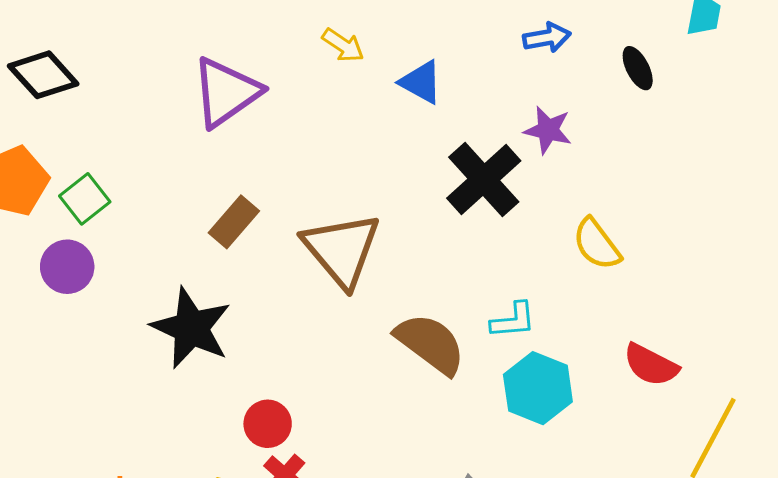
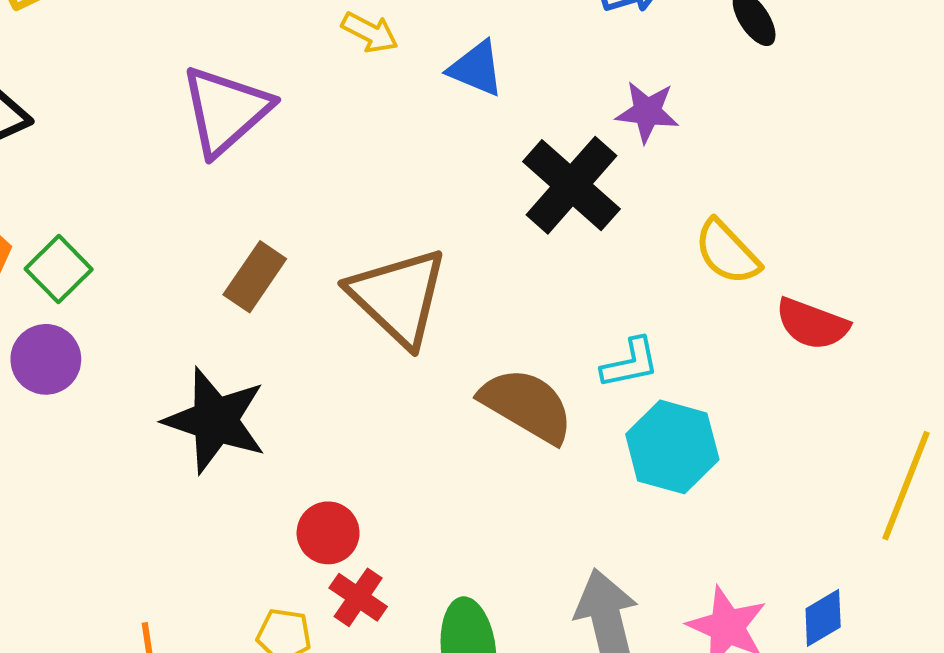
red semicircle: (651, 365) -> (812, 324), moved

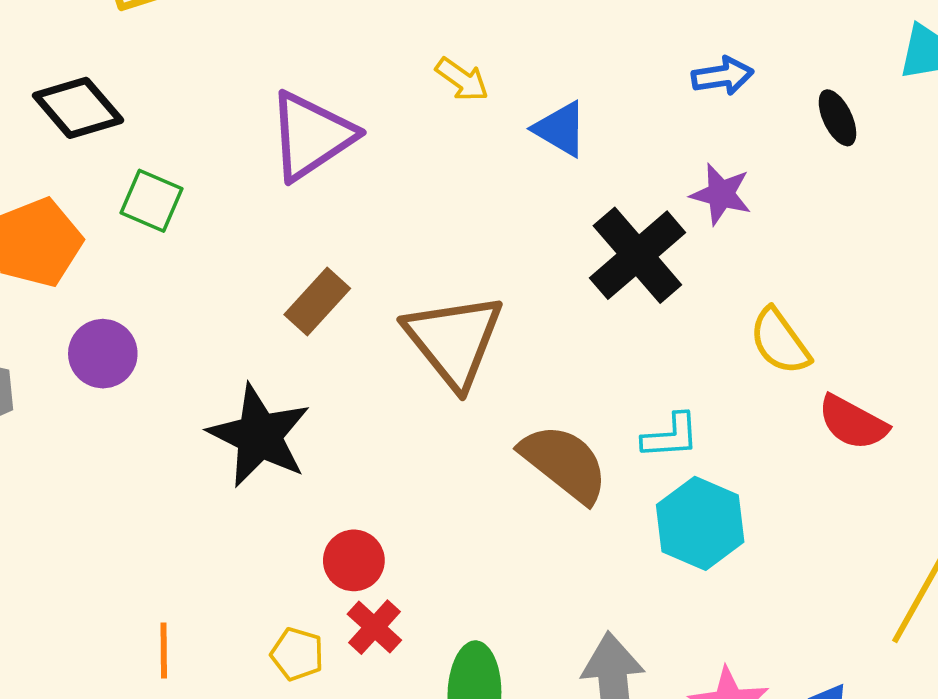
green square: (59, 269) -> (152, 201), moved, turned -30

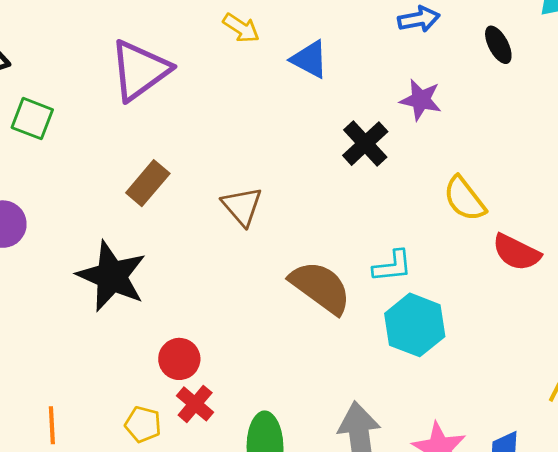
black cross: (637, 255) -> (365, 144), size x0.7
brown triangle: (454, 340) -> (242, 206), size x0.6

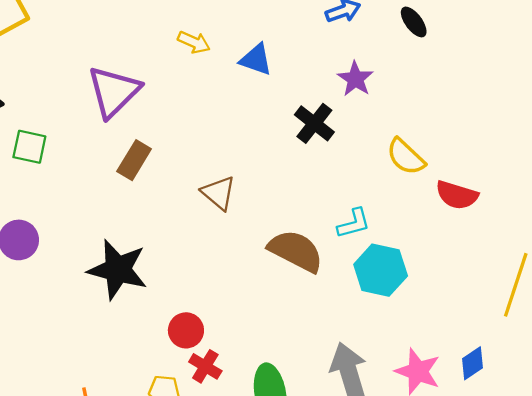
purple star: (421, 100) -> (355, 79), turned 30
brown rectangle: (148, 183) -> (134, 160), moved

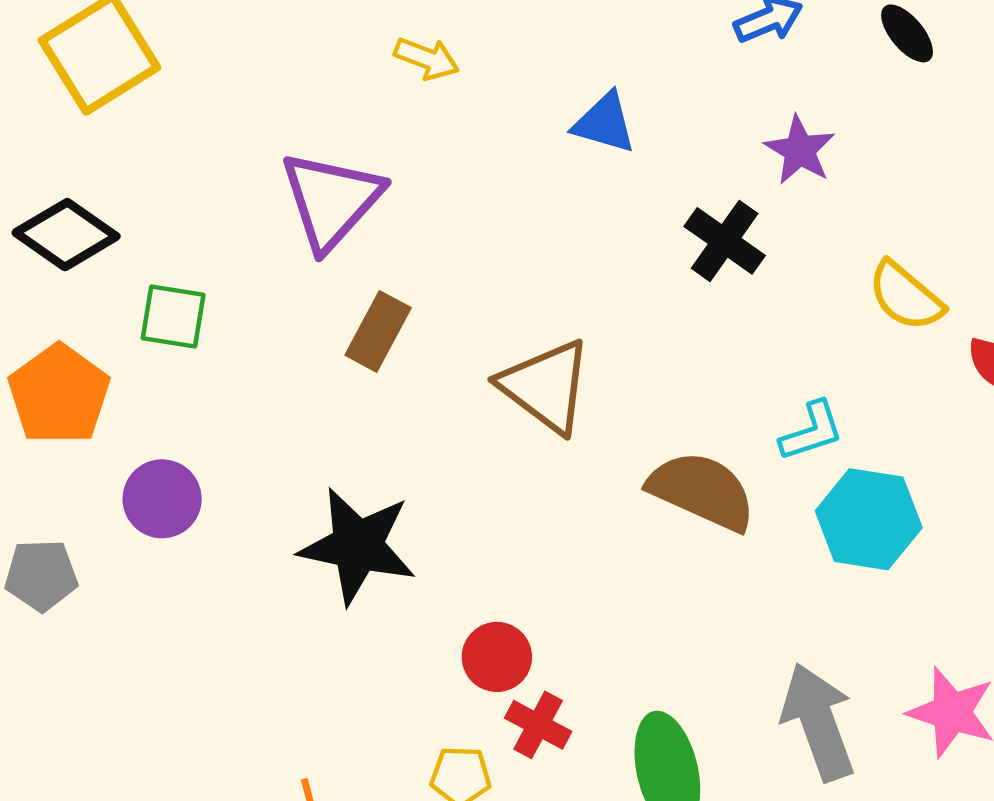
yellow arrow: (194, 42) -> (427, 58), moved
brown triangle: (219, 193) -> (546, 386), size x1.4

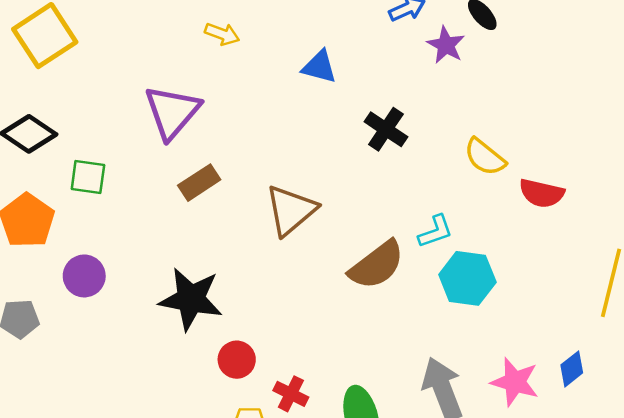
purple star: (800, 150) -> (446, 45), moved
brown rectangle: (378, 331) -> (199, 183), turned 30
brown triangle: (546, 386) -> (291, 210), turned 44
brown semicircle: (702, 491) -> (377, 265), turned 120
red circle: (497, 657) -> (237, 360), moved

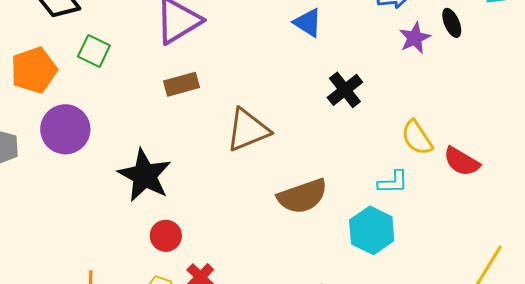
red semicircle: (542, 193) -> (462, 162), moved
cyan L-shape: (435, 231) -> (393, 182), moved
purple circle: (84, 276) -> (65, 129), size x1.4

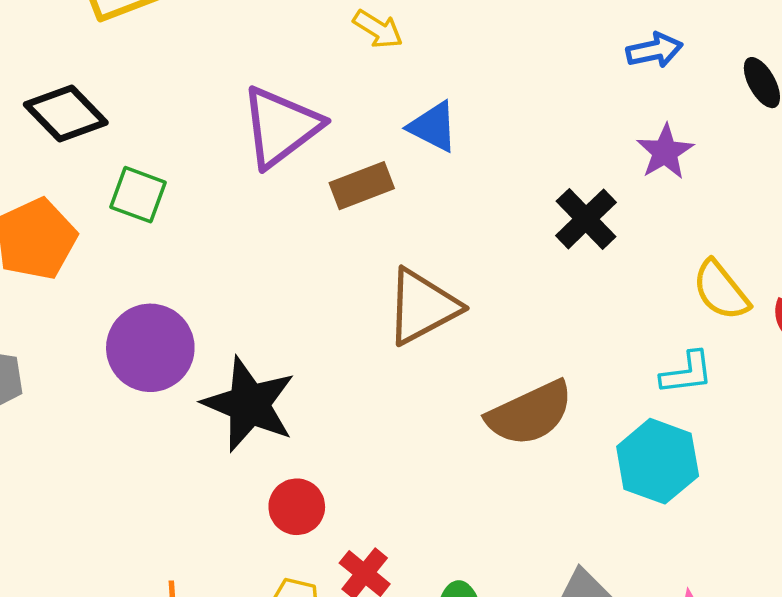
blue triangle: (308, 23) -> (433, 127), moved
purple star: (415, 38) -> (665, 152), moved
brown rectangle: (182, 84) -> (362, 186), moved
purple circle: (65, 129) -> (150, 348), moved

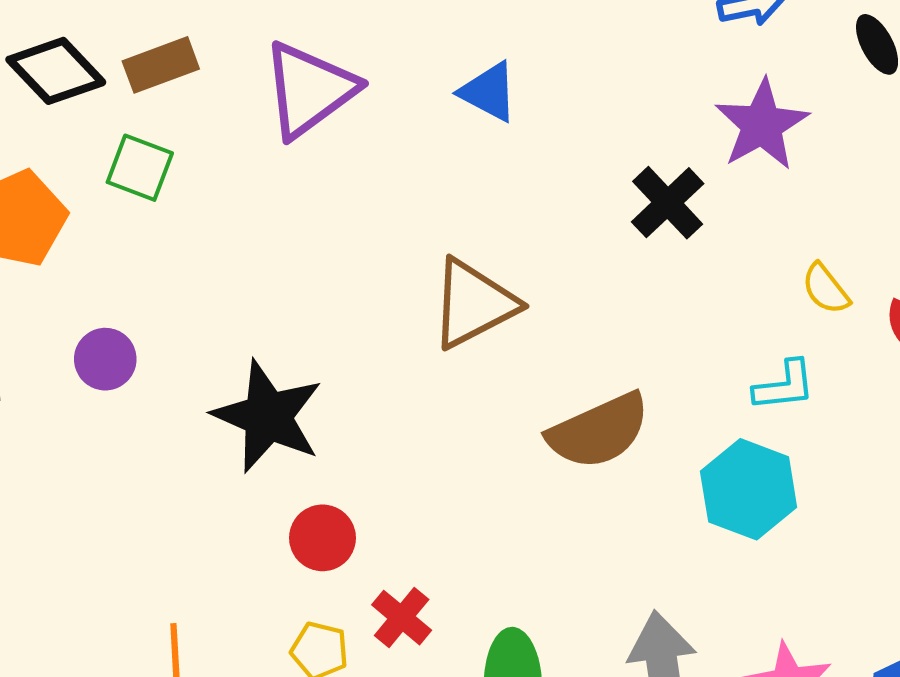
purple star: (665, 152) -> (762, 125), size x1.4
brown rectangle: (362, 186) -> (161, 65), moved
yellow semicircle: (721, 290) -> (826, 289), size x0.7
purple circle: (150, 348) -> (105, 359), moved, size x0.6

